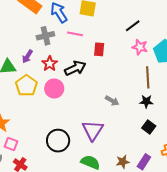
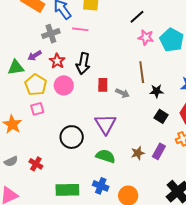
red rectangle: (99, 49) -> (103, 85), moved
purple arrow: (27, 56) -> (35, 56), turned 32
black arrow: (75, 68) -> (83, 64), turned 130
brown line: (148, 77) -> (142, 72), moved
pink square: (11, 144) -> (37, 109), moved, turned -32

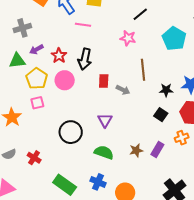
gray cross: (51, 34) -> (22, 28), moved
pink star: (146, 37) -> (128, 38), moved
black star: (157, 91) -> (166, 90), moved
purple triangle: (105, 124) -> (105, 120), size x0.7
green rectangle: (67, 190) -> (65, 185), turned 35

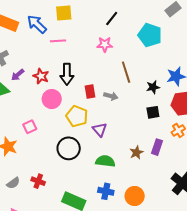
yellow pentagon: (37, 79) -> (77, 116), moved
black square: (161, 115) -> (153, 112), turned -32

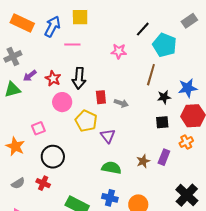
black line: (112, 18) -> (143, 29), moved
blue arrow: (37, 24) -> (52, 26), turned 70
brown line: (126, 72) -> (151, 75), moved, turned 30
black circle: (69, 148) -> (53, 157), moved

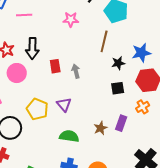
gray arrow: (121, 103) -> (76, 71), turned -120
yellow pentagon: (86, 121) -> (37, 109), moved

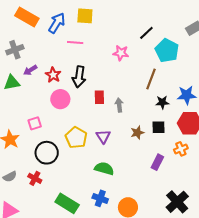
brown star: (100, 128) -> (137, 133), moved

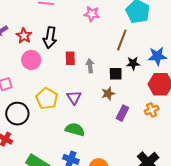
black square: (159, 127) -> (116, 74), moved
purple rectangle: (157, 162) -> (122, 113), moved

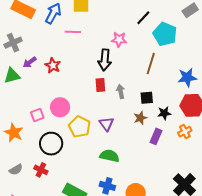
black arrow: (50, 38) -> (105, 60), moved
pink circle: (31, 60) -> (60, 107), moved
black star: (133, 63) -> (164, 113), moved

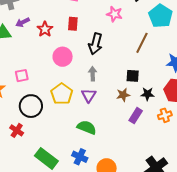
black arrow: (105, 60) -> (95, 44), moved
red rectangle: (100, 85) -> (73, 24), moved
gray arrow: (121, 91) -> (93, 74), moved
pink circle: (60, 107) -> (63, 57), moved

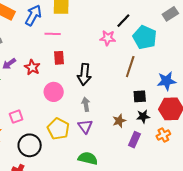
pink star: (114, 14) -> (108, 38), moved
black square: (133, 76) -> (140, 96), moved

